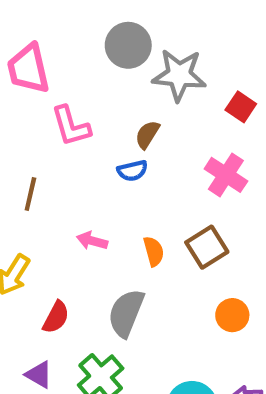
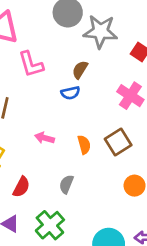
gray semicircle: (126, 313) -> (66, 184), size x0.6

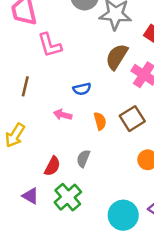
brown semicircle: (80, 70) -> (117, 57), moved, size x1.5
blue semicircle: (70, 93) -> (82, 89), moved
red semicircle: (21, 187) -> (52, 166), moved

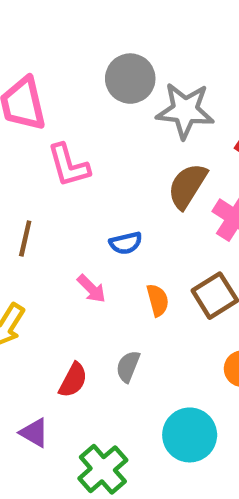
pink arrow: (63, 115) -> (91, 289), turned -150
green cross: (68, 197) -> (103, 469), moved
cyan circle: (123, 215) -> (190, 435), moved

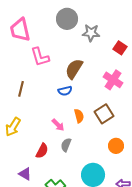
gray star: (185, 111) -> (91, 33), size x0.7
brown semicircle: (187, 186) -> (74, 69), moved
pink arrow: (91, 289) -> (58, 125), moved

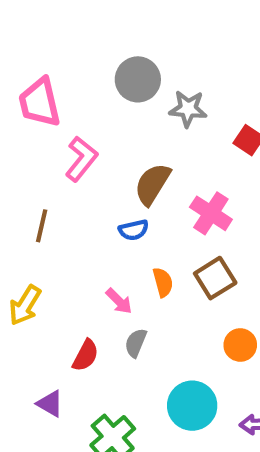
pink L-shape: (40, 57) -> (81, 159), turned -125
pink cross: (113, 80) -> (211, 213), moved

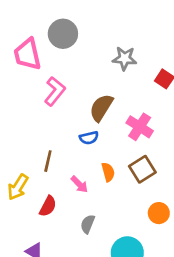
gray circle: (138, 79) -> (63, 34), moved
brown line: (42, 226) -> (48, 161), moved
gray semicircle: (136, 343) -> (88, 224), moved
red semicircle: (86, 355) -> (48, 206), moved

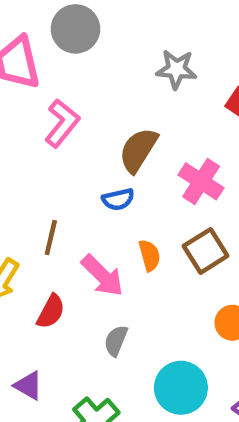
pink arrow: (79, 184) -> (102, 276), size x1.5

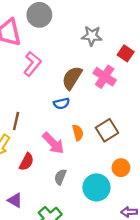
pink cross: (201, 181) -> (105, 77), moved
brown line: (51, 237) -> (16, 121), moved
cyan circle: (181, 388) -> (96, 187), moved

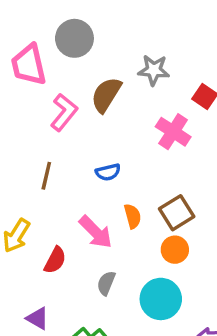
brown semicircle: (72, 78) -> (106, 95), moved
brown line: (16, 121) -> (46, 176), moved
orange circle: (121, 168) -> (175, 250), moved

